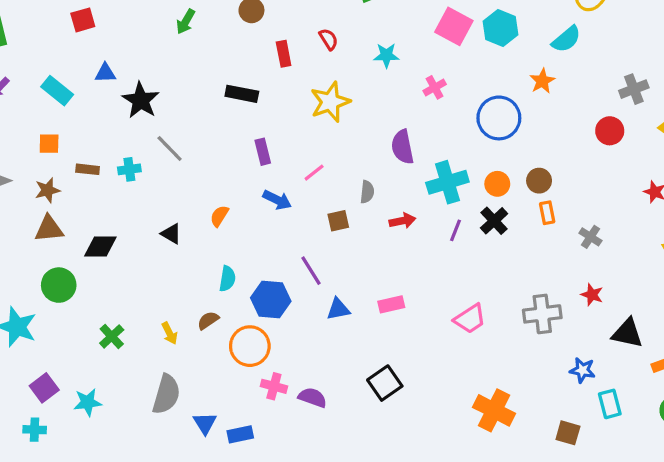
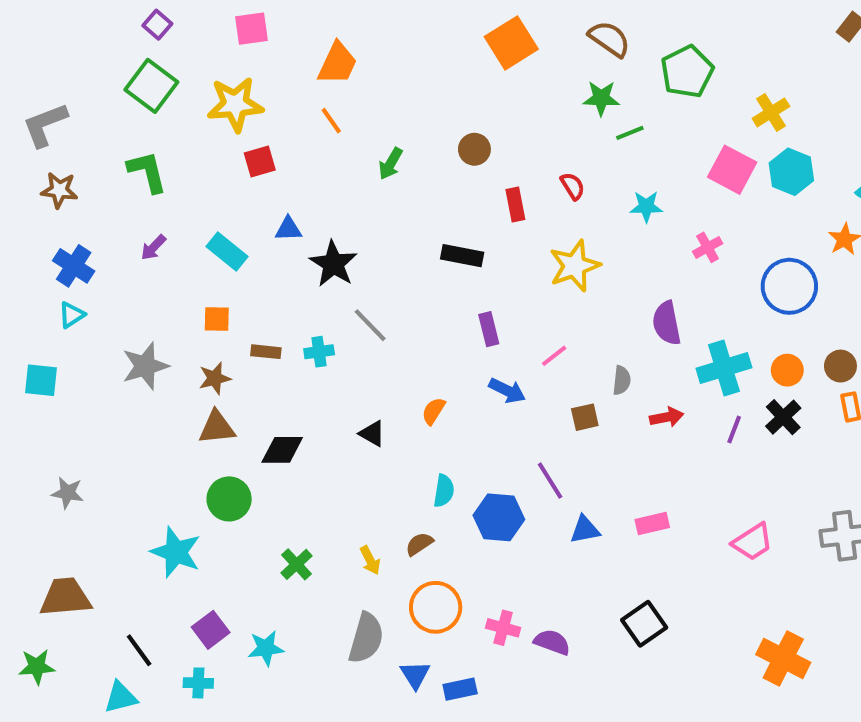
orange circle: (250, 346) -> (436, 607), moved

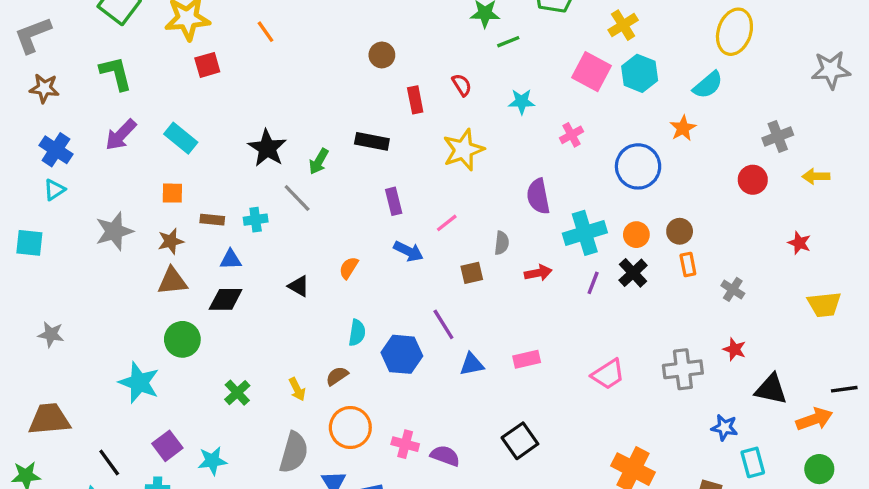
green arrow: (391, 164) -> (319, 161), moved
blue triangle: (288, 229) -> (231, 260), moved
purple arrow: (153, 247) -> (121, 135), size x1.5

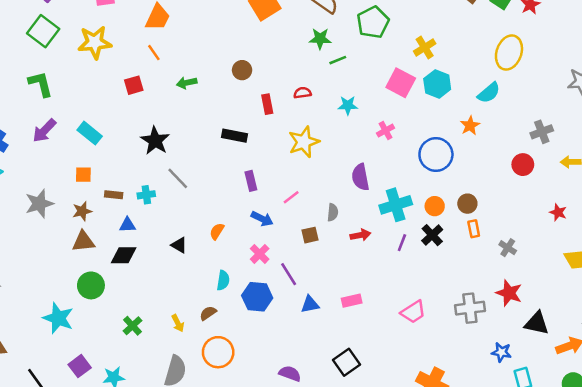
red square: (207, 65) -> (134, 85), moved
red semicircle: (462, 85) -> (302, 93), turned -66
green arrow: (319, 161) -> (187, 83), moved, turned 48
red star: (734, 349) -> (509, 293), size x1.5
pink cross: (405, 444) -> (260, 254), moved, turned 30

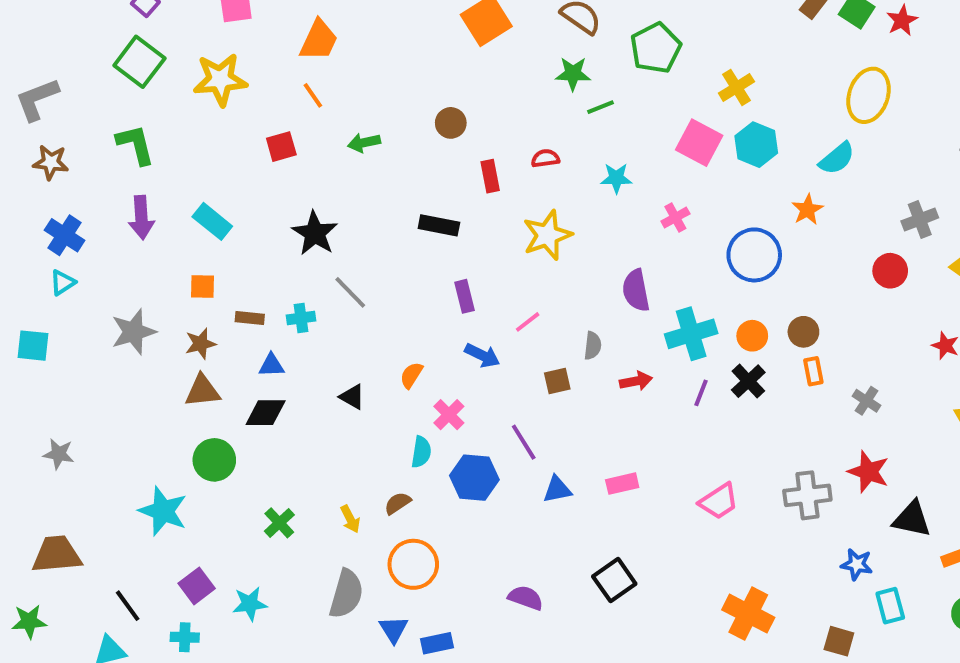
purple arrow: (44, 131) -> (141, 218), turned -48
pink cross: (260, 254) -> (449, 415), moved

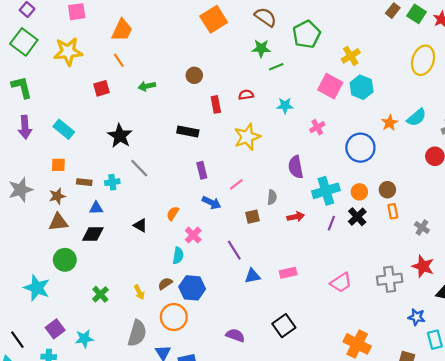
cyan semicircle: (837, 158) -> (417, 117), moved
blue hexagon: (474, 478) -> (192, 288), moved

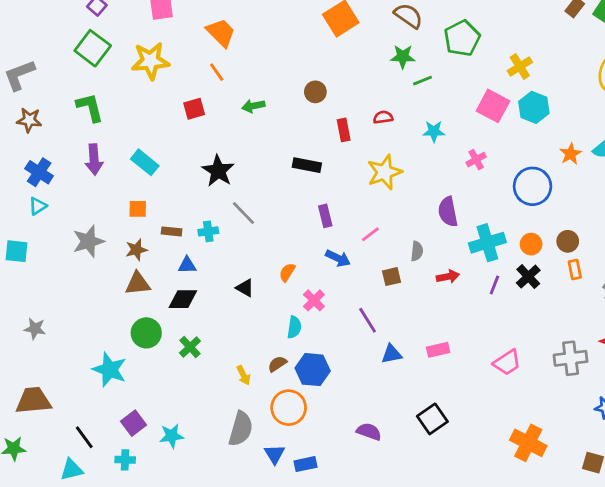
orange trapezoid: (122, 30) -> (221, 33), turned -70
green cross: (100, 294) -> (190, 347), moved

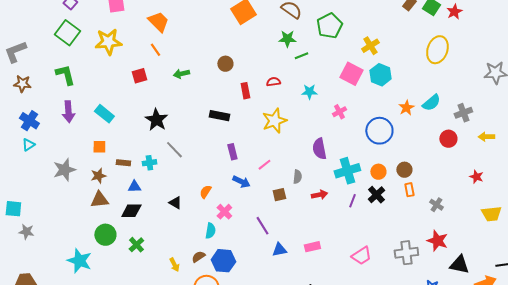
cyan square: (17, 251) -> (13, 209), moved

